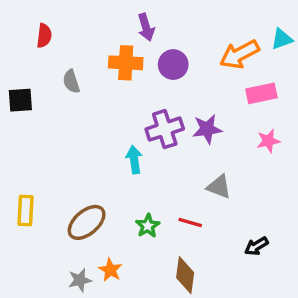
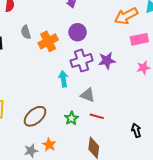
orange cross: (126, 63) -> (48, 41), moved, turned -30
purple circle: (173, 65) -> (78, 32), moved
gray triangle: (219, 187) -> (88, 95), moved
black arrow: (256, 246) -> (136, 130), turned 104

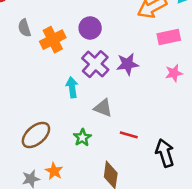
purple cross: (82, 61) -> (95, 64), turned -30
red line: (97, 116) -> (129, 135), moved
black arrow: (136, 130) -> (165, 153), size x1.5

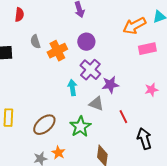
purple star: (127, 64) -> (110, 85), moved
pink star: (174, 73) -> (151, 90), moved
red line: (129, 135) -> (123, 117), moved, turned 48
green star: (82, 138) -> (80, 127), size x1.5

